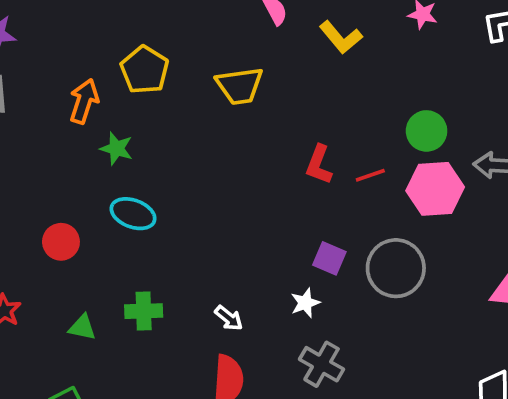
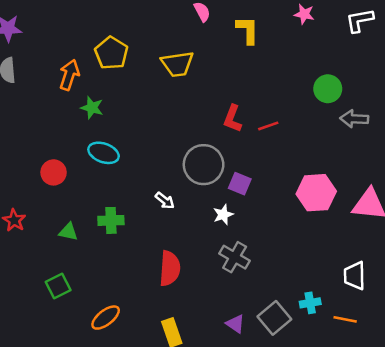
yellow L-shape: (341, 37) -> (247, 30), turned -140
green circle: (427, 131) -> (328, 89), moved
pink hexagon: (435, 189) -> (316, 193), moved
gray circle: (396, 268) -> (204, 165), moved
white arrow: (229, 318) -> (165, 201), moved

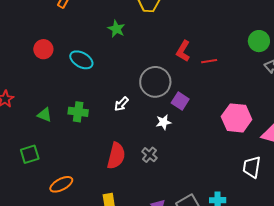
green star: (92, 108) -> (116, 29), moved
red circle: (54, 172) -> (43, 49), moved
white arrow: (165, 201) -> (121, 104), turned 84
gray cross: (235, 257) -> (149, 155), moved, size x0.7
white trapezoid: (355, 276) -> (252, 167), moved

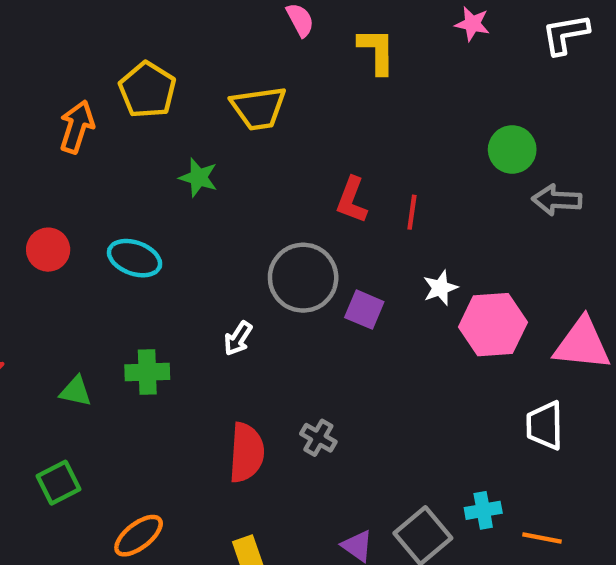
red line: (209, 61) -> (412, 212), turned -63
white star: (164, 122) -> (440, 288), moved

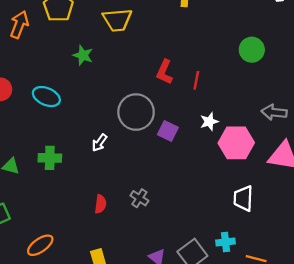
gray arrow: (557, 200) -> (274, 112), moved
white trapezoid: (545, 425) -> (243, 198), moved
red semicircle: (246, 453) -> (100, 204), size x0.6

